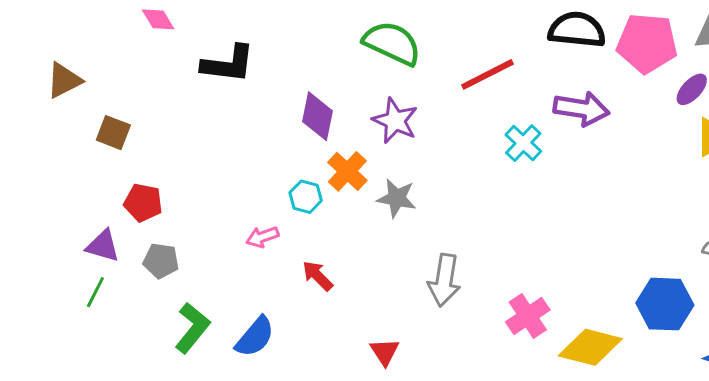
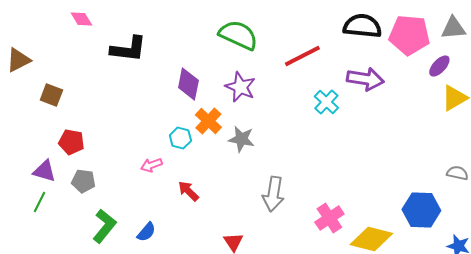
blue semicircle: (255, 337) -> (146, 232), size x0.7

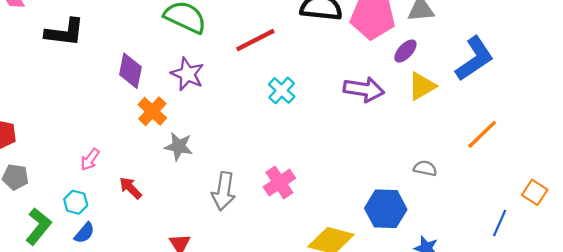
purple arrow: (365, 79) -> (364, 89), moved
cyan hexagon: (180, 138) -> (76, 202), moved
gray star: (241, 139) -> (179, 146), moved
pink arrow: (151, 165) -> (90, 159), turned -35
pink cross: (329, 218) -> (279, 183), moved

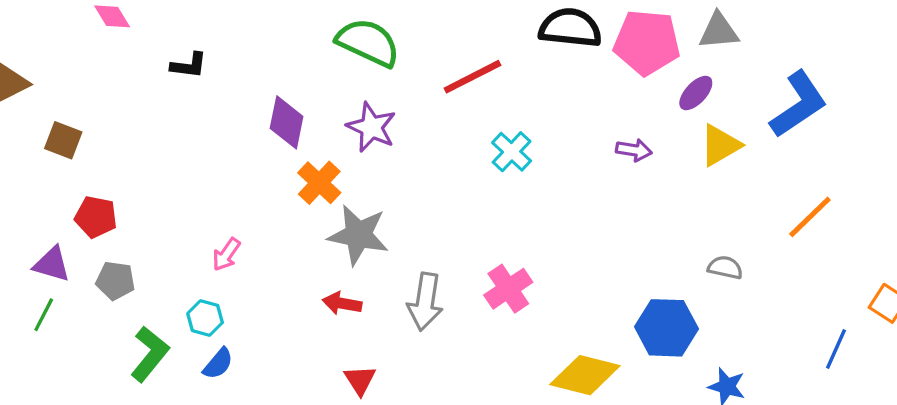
black L-shape: (65, 32) -> (189, 65), size x0.6
purple arrow: (364, 89) -> (634, 150), size x0.6
gray star: (179, 146) -> (358, 235), size x1.4
red arrow: (130, 188) -> (342, 303), moved, turned -35

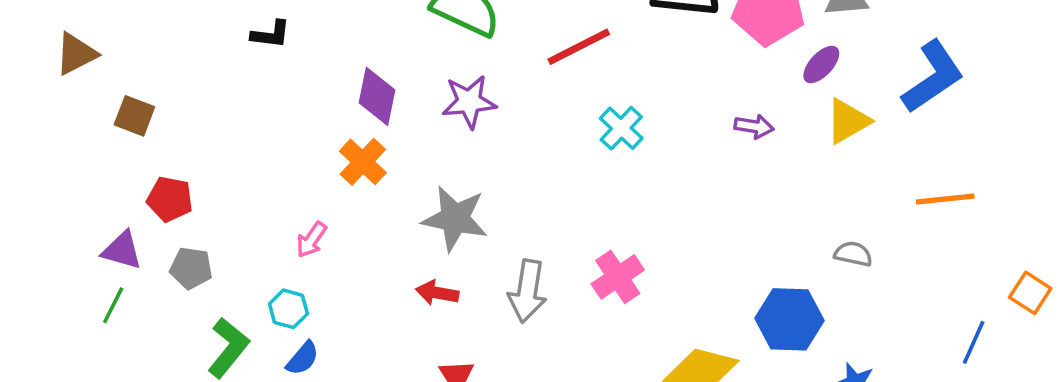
purple star: (371, 127) -> (469, 102), turned -30
orange cross: (319, 183) -> (363, 162), moved
orange line: (810, 217) -> (945, 199), turned 38

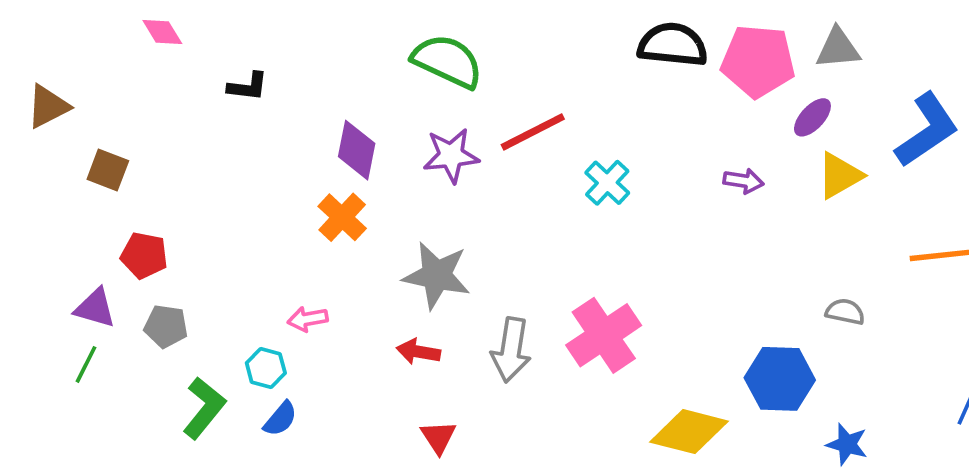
red line: (579, 47) -> (533, 132), moved
pink arrow: (311, 240) -> (308, 319), moved, turned 45
pink cross: (618, 277) -> (604, 335), size x1.4

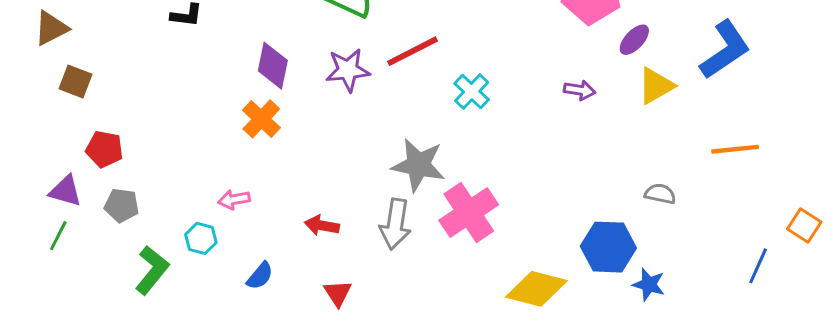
brown triangle: (48, 106) -> (51, 28), moved
gray star: (437, 275) -> (418, 165), moved
blue semicircle: (280, 419) -> (260, 276), moved
blue star: (847, 444) -> (649, 285), moved

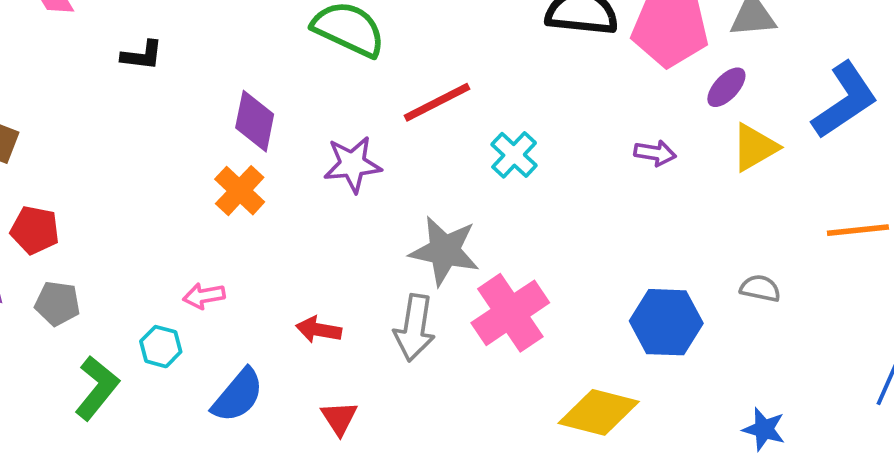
purple star: (348, 70) -> (352, 164), moved
blue hexagon: (608, 247) -> (666, 322), moved
blue semicircle: (260, 276) -> (238, 395), size x1.5
blue star: (649, 285) -> (764, 429), moved

